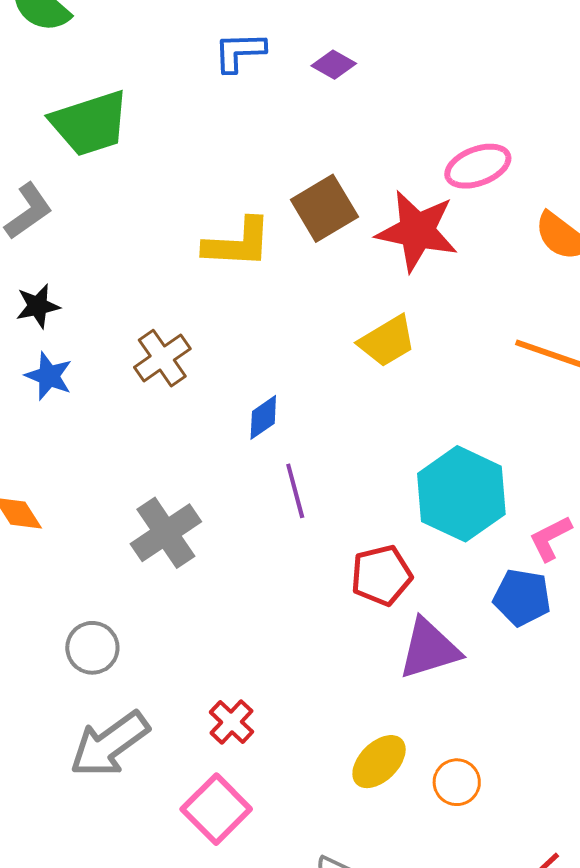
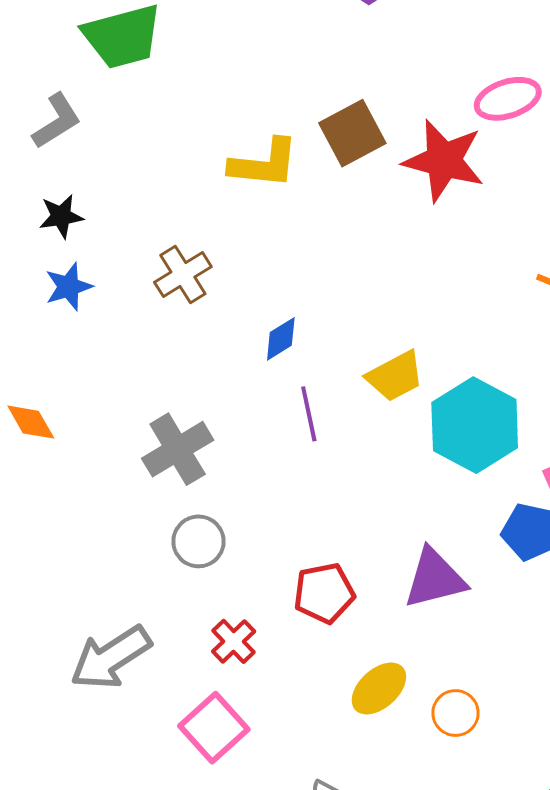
yellow trapezoid: (387, 341) -> (395, 376), moved
blue star: (49, 376) -> (69, 287), turned 30
red pentagon: (381, 575) -> (324, 593), moved
gray circle: (92, 648) -> (198, 541), moved

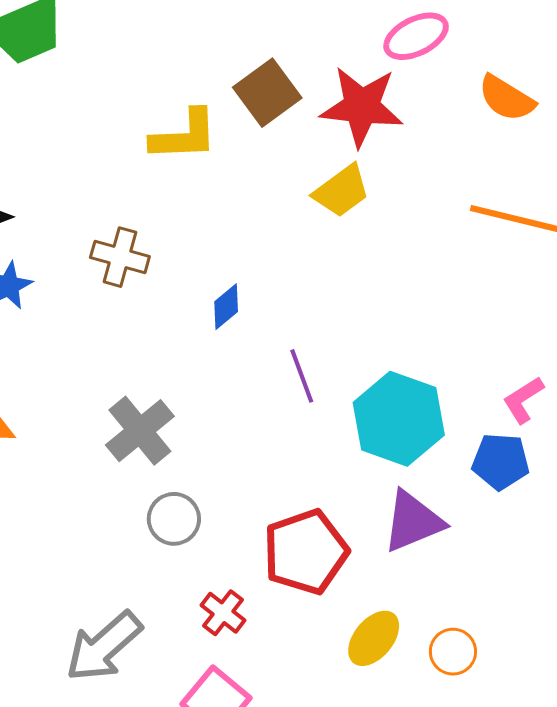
brown cross: (183, 275) -> (120, 257), turned -34
yellow trapezoid: (395, 376) -> (341, 191), moved
purple line: (309, 414) -> (302, 376), moved
cyan hexagon: (475, 425) -> (399, 419), moved
red pentagon: (324, 593) -> (306, 552), size x1.4

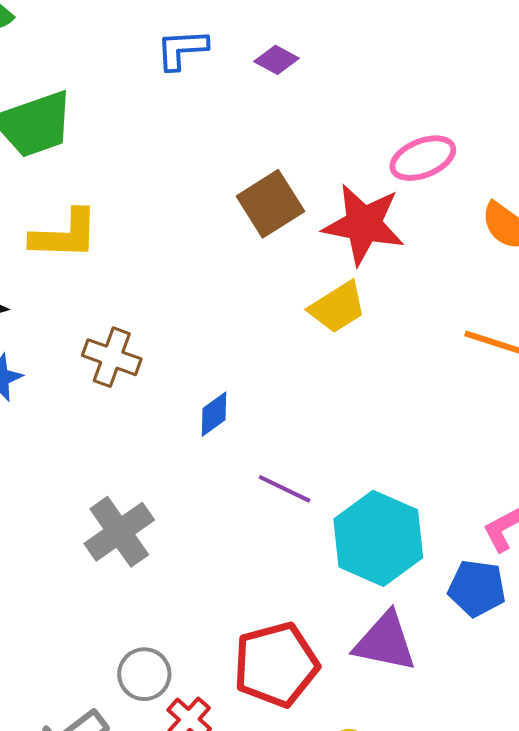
yellow L-shape: (184, 136) -> (65, 235), moved
purple line: (302, 376) -> (285, 489), turned -48
gray circle: (174, 519) -> (144, 674), moved
purple triangle: (413, 521) -> (385, 642), turned 30

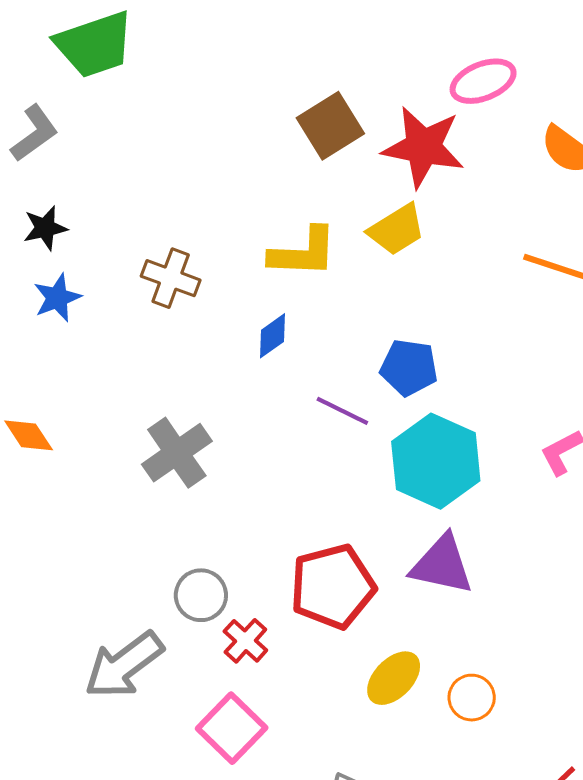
yellow L-shape: (65, 235) -> (303, 252), moved
blue pentagon: (477, 588) -> (409, 368), moved

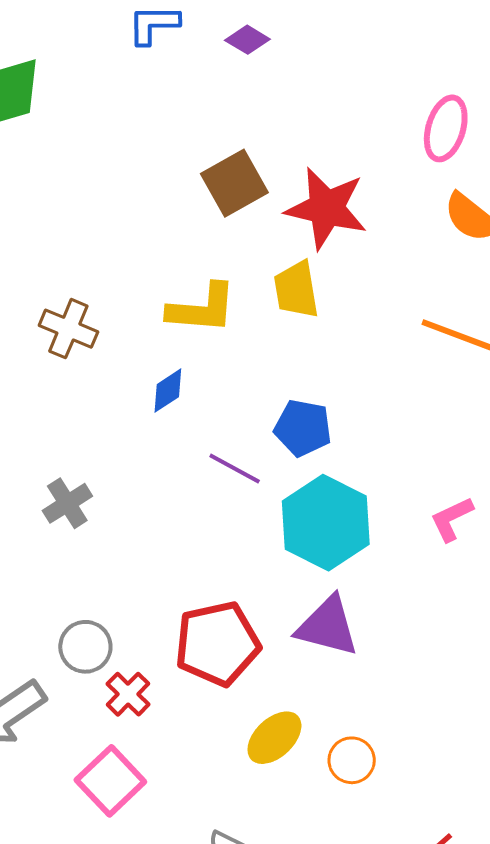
pink ellipse: (483, 81) -> (446, 128), moved, turned -54
yellow trapezoid: (397, 230) -> (296, 290), turned 110
gray cross: (177, 453) -> (67, 503), size x0.7

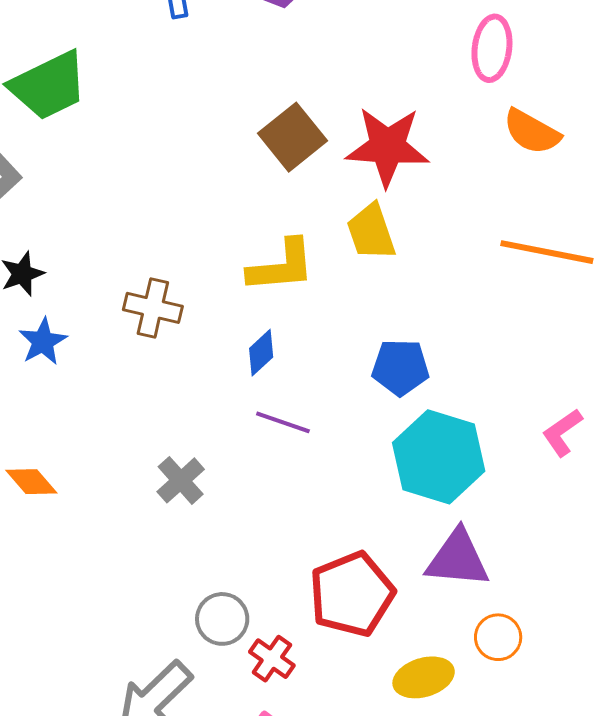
purple line: (235, 468) -> (283, 422), moved
yellow ellipse: (274, 738) -> (424, 677), turned 36
orange circle: (352, 760) -> (498, 637), moved

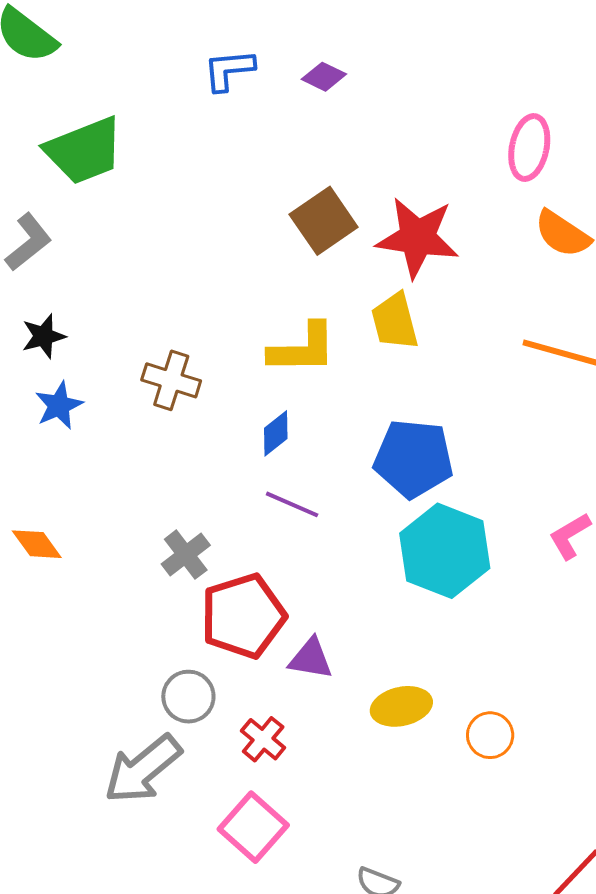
blue pentagon: (400, 367) -> (414, 458), size x1.4
purple triangle: (458, 559) -> (311, 659), moved, size x0.7
red pentagon: (352, 594) -> (243, 616), moved
gray circle: (222, 619) -> (188, 697), moved
yellow ellipse: (424, 677) -> (401, 706), moved

